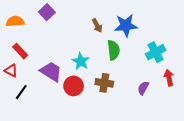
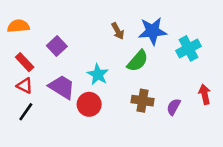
purple square: (47, 12) -> (57, 46), moved
green semicircle: (114, 50) -> (138, 61), turned 48
cyan cross: (156, 52) -> (189, 48), moved
red triangle: (11, 71) -> (25, 86), moved
brown cross: (104, 83) -> (143, 101), moved

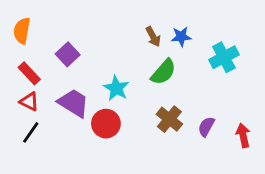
orange semicircle: (18, 26) -> (22, 31), turned -75
brown arrow: (118, 31) -> (153, 37), moved
blue star: (152, 31) -> (181, 37), size x0.6
red arrow: (205, 94) -> (243, 135), moved
brown cross: (143, 101) -> (169, 119), turned 30

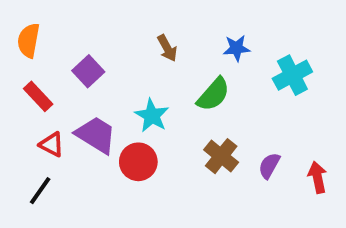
brown arrow: (153, 37) -> (167, 48), moved
red triangle: (29, 101) -> (52, 144), moved
black line: (31, 132) -> (40, 191), moved

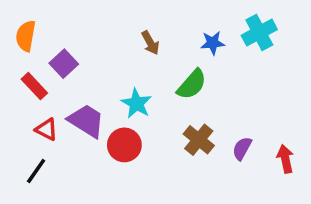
purple square: (88, 71) -> (64, 64), moved
cyan cross: (292, 75) -> (259, 32), moved

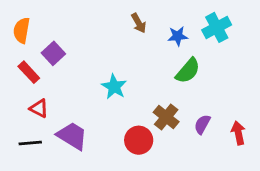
brown arrow: (150, 43) -> (139, 23), moved
green semicircle: (192, 84) -> (188, 71), moved
purple trapezoid: (86, 121) -> (72, 136), moved
red circle: (124, 145) -> (139, 140), moved
black line: (36, 171) -> (30, 143), turned 50

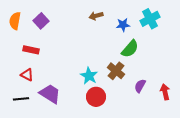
brown arrow: (139, 23) -> (96, 16), turned 104
purple square: (53, 53) -> (41, 21), moved
red rectangle: (29, 72) -> (31, 50), moved, turned -35
cyan star: (114, 87) -> (89, 76), moved
brown cross: (166, 117) -> (116, 71), moved

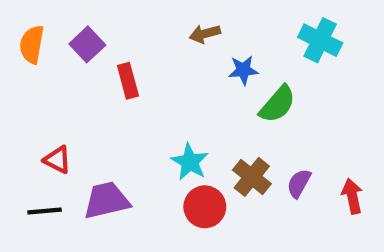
cyan cross: (150, 19) -> (320, 40), turned -36
blue star: (123, 25) -> (243, 70), moved
red rectangle: (31, 50) -> (128, 81), moved, turned 63
brown cross: (116, 71) -> (252, 177), moved
purple trapezoid: (50, 94) -> (107, 200), turned -45

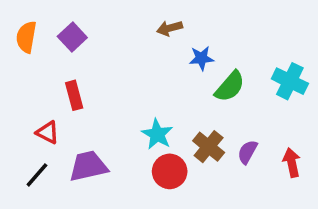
cyan cross: (320, 40) -> (290, 81), moved
red rectangle: (128, 81) -> (74, 95), moved
black line: (45, 211) -> (37, 175), turned -44

